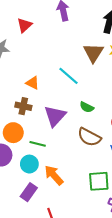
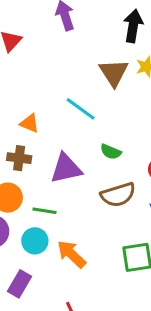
purple triangle: (55, 116) -> (66, 168), turned 40
brown semicircle: (89, 137) -> (118, 195), turned -40
purple rectangle: (29, 192) -> (19, 284), moved

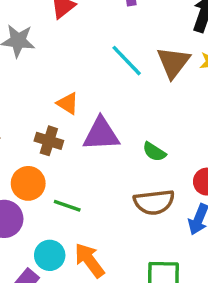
cyan line: (81, 109) -> (127, 61), moved
purple triangle: (66, 168) -> (101, 134), moved
cyan circle: (35, 241) -> (50, 255), moved

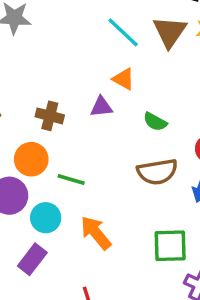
orange triangle: (68, 103) -> (124, 79), moved
purple triangle: (101, 134) -> (101, 107), size x0.6
cyan circle: (50, 255) -> (46, 218), moved

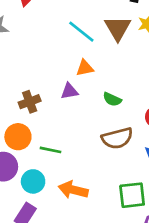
orange triangle: (124, 79) -> (85, 68), turned -36
brown cross: (50, 116) -> (30, 102), turned -30
orange arrow: (96, 233) -> (73, 190), turned -32

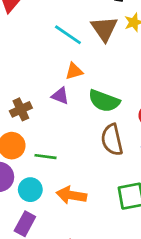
purple triangle: (69, 91) -> (60, 96), turned 36
green semicircle: (112, 99) -> (104, 101), size x1.6
brown semicircle: (117, 138) -> (112, 140), turned 96

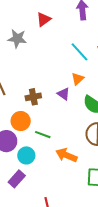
orange triangle: (74, 71) -> (78, 79), turned -40
orange arrow: (71, 195) -> (66, 155), moved

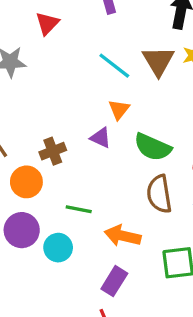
orange circle: (21, 121) -> (26, 182), moved
purple rectangle: (17, 179) -> (114, 281), moved

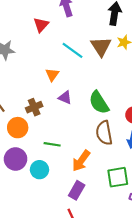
red triangle: (47, 23) -> (41, 25), moved
orange triangle: (119, 110) -> (52, 75), moved
green semicircle: (153, 147) -> (99, 103), turned 35
orange arrow: (123, 236) -> (81, 161), turned -65

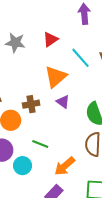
red triangle: (41, 25) -> (50, 39), moved
orange triangle: (52, 75) -> (56, 77), size x1.6

